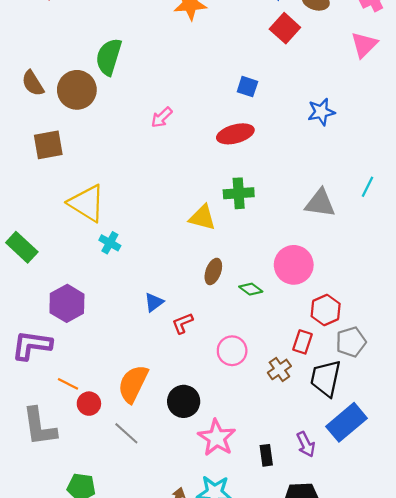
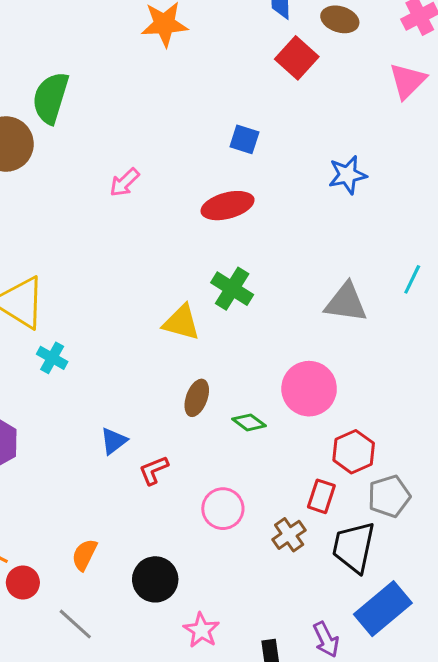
green cross: (239, 193) -> (232, 289), turned 36
orange semicircle: (133, 384) -> (84, 555), size x0.6
pink star: (217, 438) -> (201, 630), size x0.7

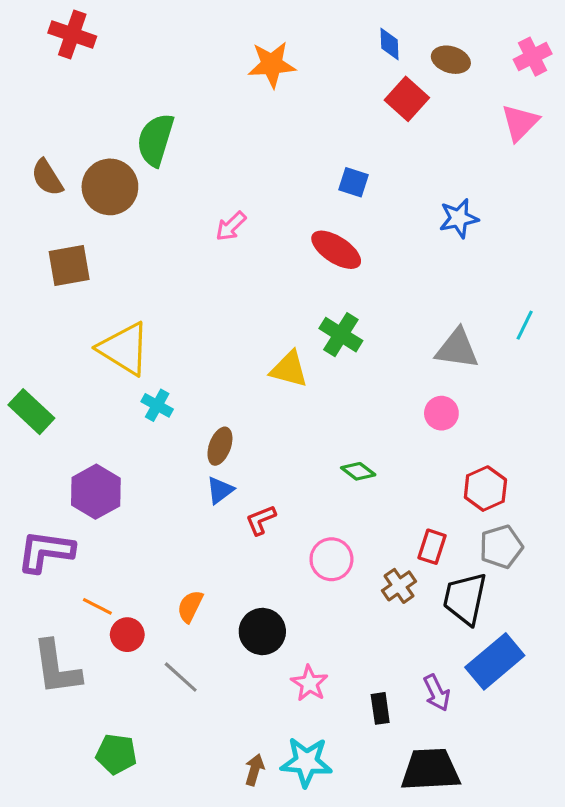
red ellipse: (228, 206) -> (336, 250), turned 48
pink circle: (309, 389) -> (441, 413), moved, size x0.6
brown ellipse: (197, 398) -> (220, 446), moved
red hexagon: (354, 452) -> (485, 489), moved

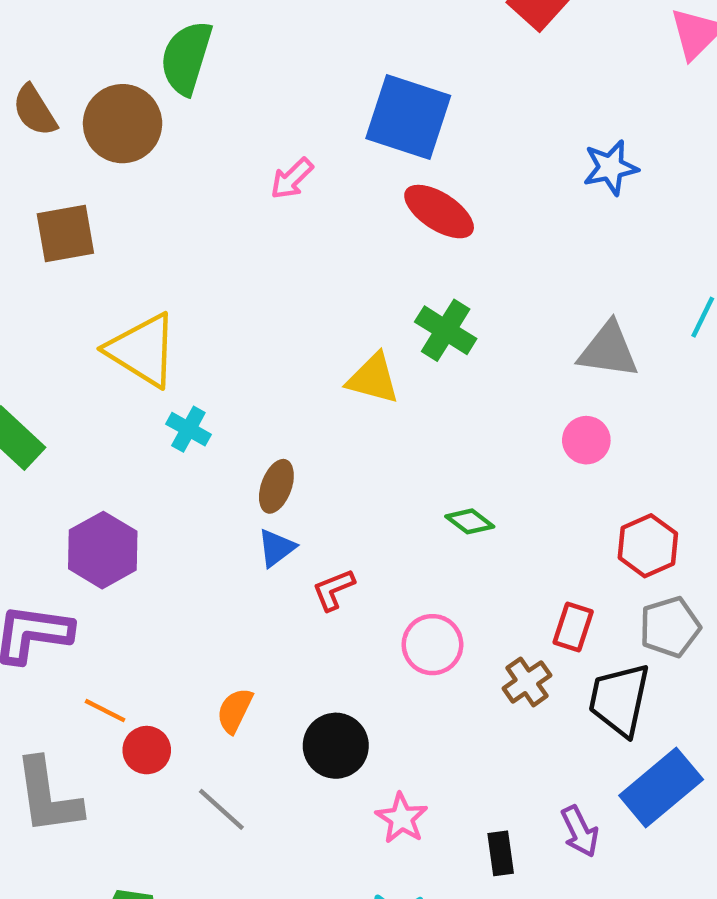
blue square: (353, 182) -> (408, 117), moved, size x2.0

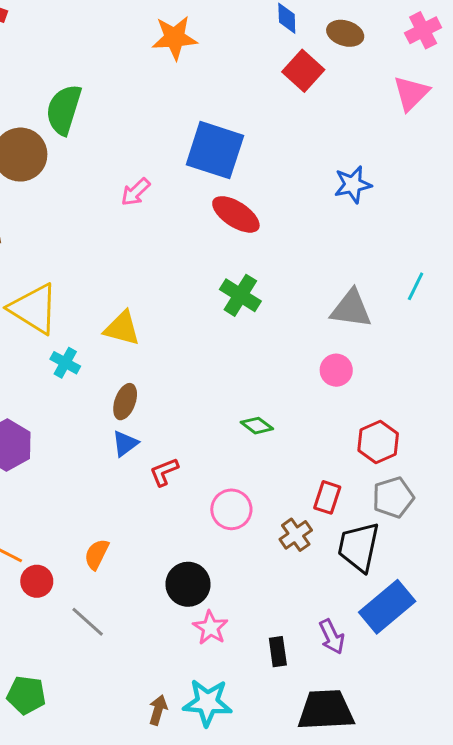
yellow triangle: (373, 379) -> (122, 328), moved
black circle: (336, 746) -> (188, 584), moved

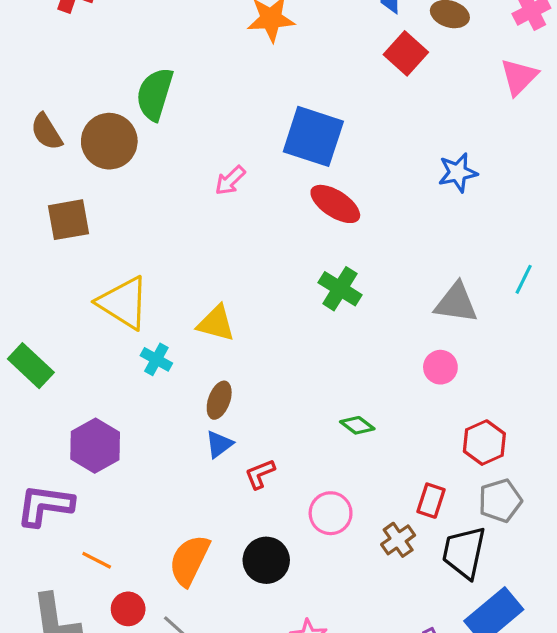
orange semicircle: (97, 554) -> (189, 560), size x1.6
red circle: (37, 581) -> (128, 609), moved
black circle: (188, 584) -> (266, 560), moved

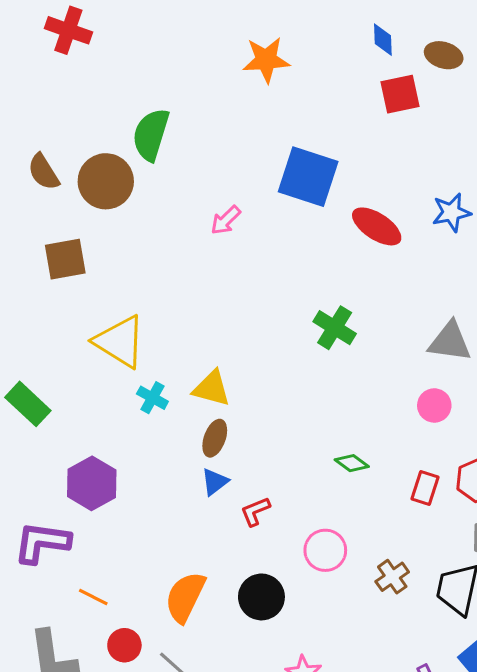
red square: (406, 53) -> (400, 94), turned 36
red ellipse: (335, 204) -> (377, 226), moved
yellow triangle: (216, 323) -> (212, 388), moved
red rectangle: (431, 501) -> (425, 488), moved

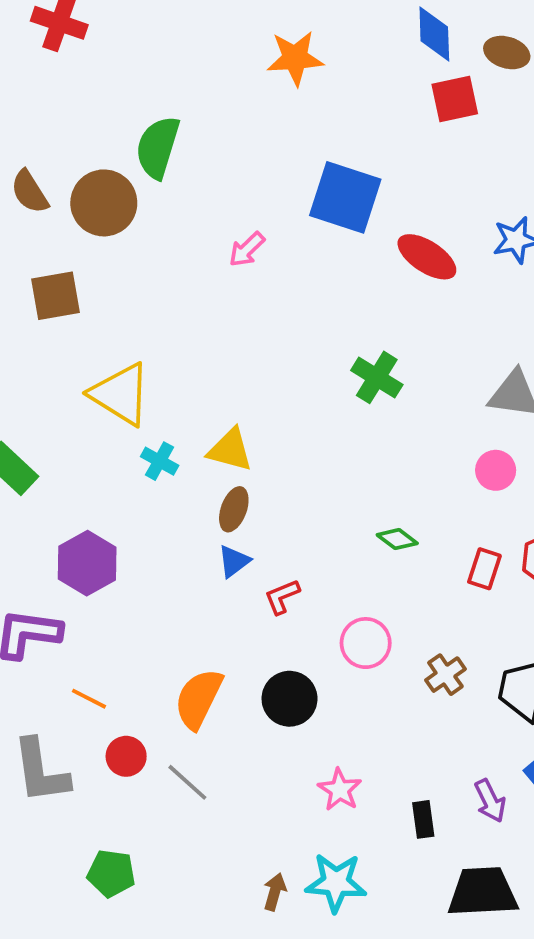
blue diamond: (383, 40) -> (434, 34), size x1.4

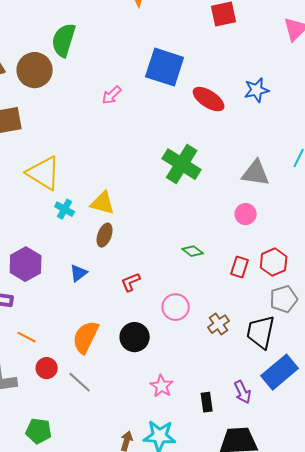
green cross: (377, 377) -> (182, 164), size x1.4
blue triangle: (234, 561) -> (79, 273), moved

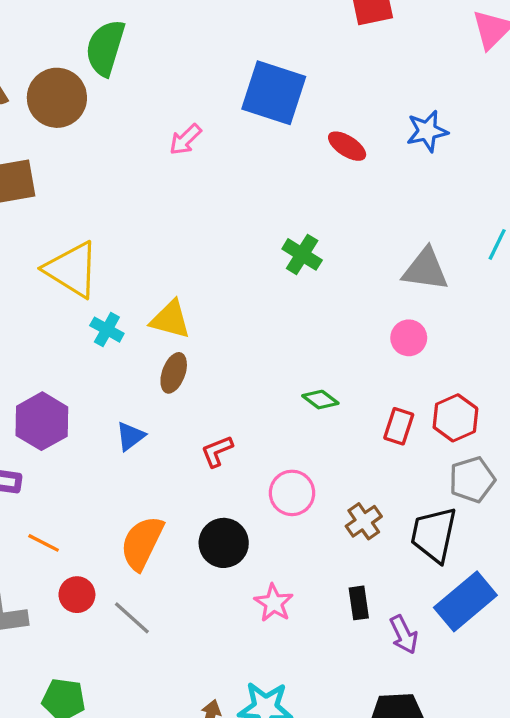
red ellipse: (209, 99) -> (347, 146), size x0.7
green cross: (182, 164) -> (302, 254), size x0.6
pink star: (162, 386) -> (274, 603), moved
black rectangle: (207, 402) -> (359, 603), moved

